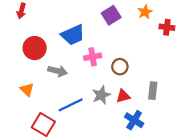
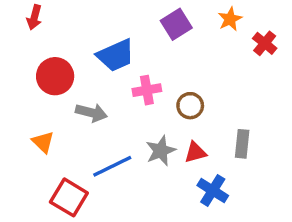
red cross: (167, 27) -> (265, 43), turned 32

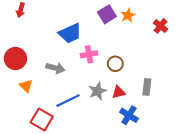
orange star: (230, 19) -> (128, 15), moved
red circle: (55, 76) -> (15, 58), moved

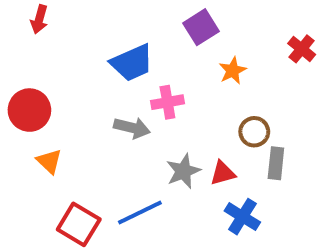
orange star: (128, 15) -> (233, 71), moved
brown circle: (115, 64) -> (254, 132), moved
gray arrow: (55, 68) -> (132, 128), moved
blue line: (68, 101) -> (140, 213), moved

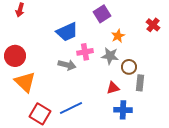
orange triangle: (49, 161) -> (25, 82), size x1.6
gray star: (183, 171) -> (110, 56), moved, turned 30
blue cross: (242, 217) -> (123, 110), turned -30

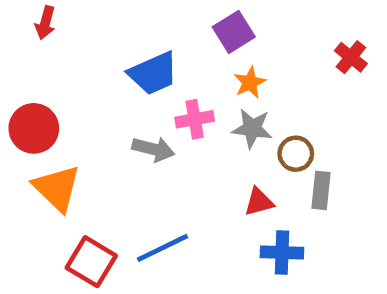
orange star: (118, 36) -> (250, 82), moved

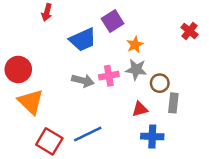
red arrow: (45, 23) -> (47, 12), moved
purple square: (234, 32) -> (113, 21), moved
pink cross: (195, 119) -> (109, 76), moved

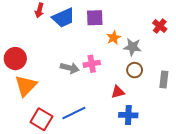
purple square: (113, 21) -> (95, 18), turned 30
blue trapezoid: (83, 40) -> (63, 18), moved
gray star: (136, 69) -> (132, 47), moved
orange triangle: (31, 102) -> (26, 86), turned 30
gray rectangle: (173, 103) -> (164, 79), moved

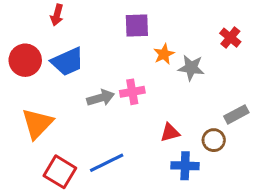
blue trapezoid: (63, 18) -> (67, 62), moved
red circle: (15, 59) -> (25, 60), moved
gray arrow: (70, 68) -> (101, 98), turned -30
brown circle: (135, 70) -> (214, 140), moved
gray rectangle: (164, 79) -> (236, 114), turned 56

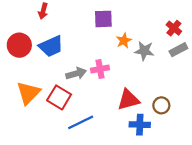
gray rectangle: (236, 114) -> (178, 50), moved
red triangle: (170, 133) -> (128, 100), size x1.5
red square: (60, 172) -> (59, 97), moved

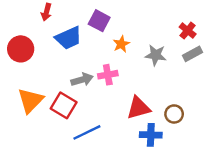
purple square: (103, 19) -> (99, 21), moved, turned 30
orange star: (124, 41) -> (121, 44), moved
blue trapezoid: (51, 46) -> (69, 38), moved

